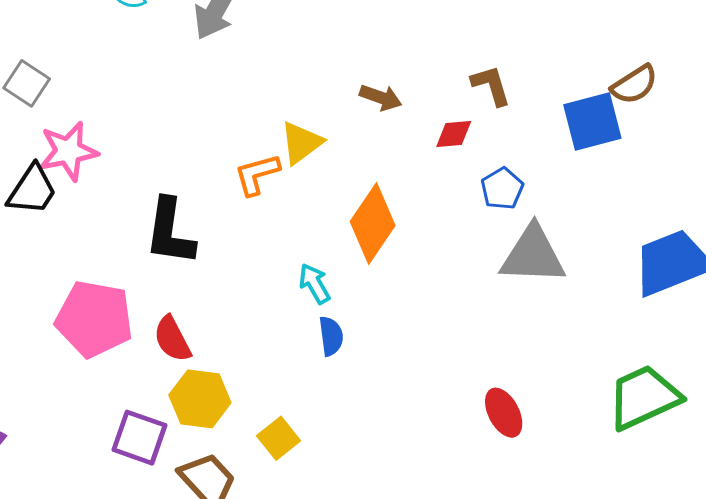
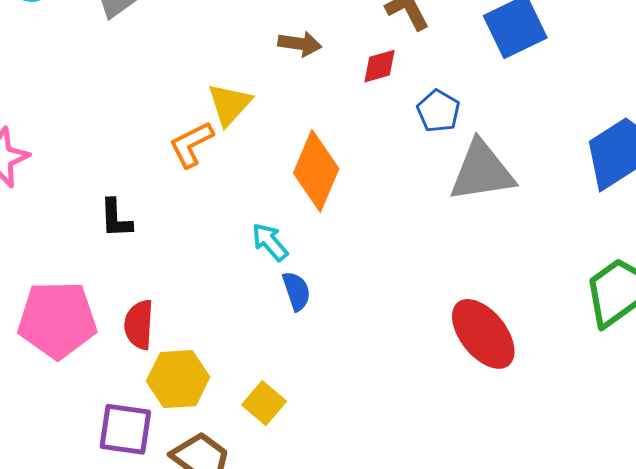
black L-shape: (170, 232) -> (116, 218), size x0.6
red semicircle: (172, 339) -> (139, 325), turned 42
red ellipse: (504, 413) -> (483, 334), size x1.5

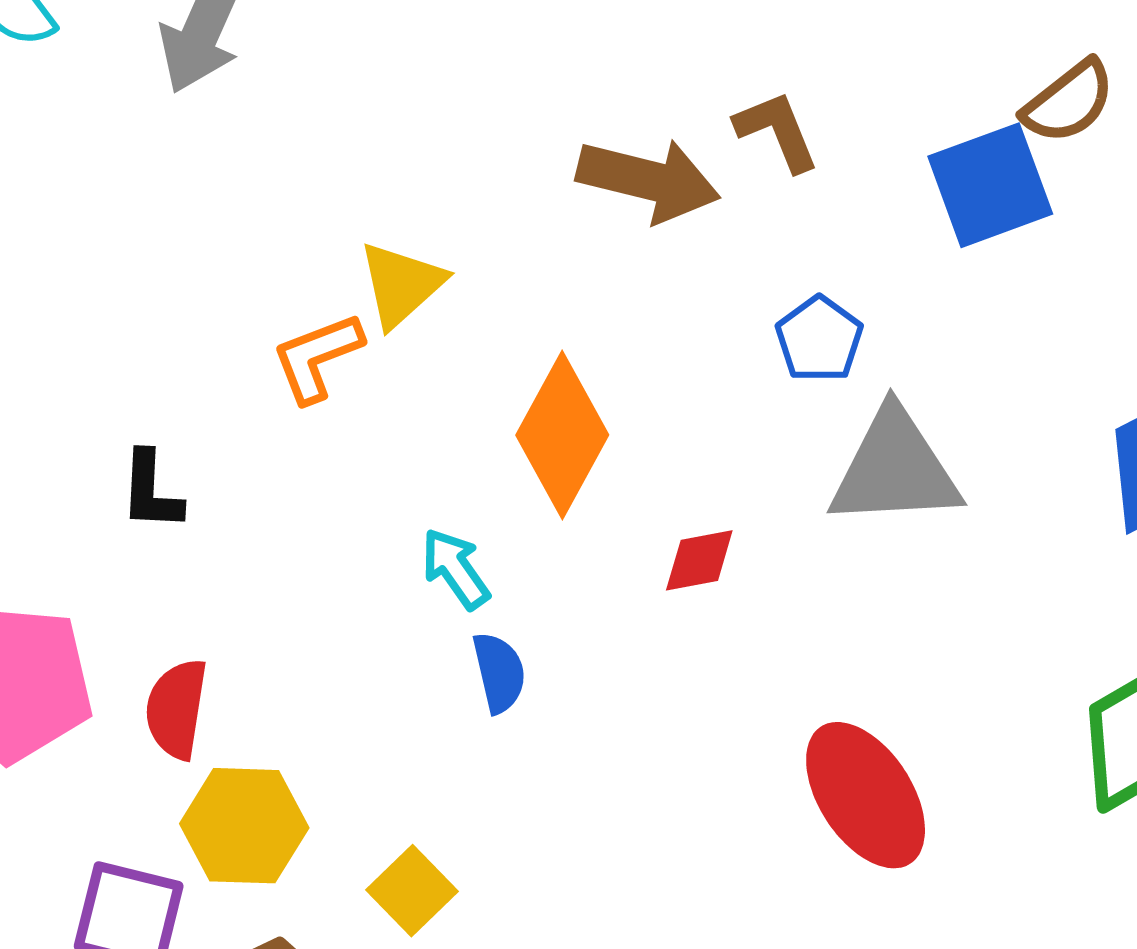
brown arrow: (300, 44) -> (648, 180), moved, size x1.6
red diamond: (380, 66) -> (699, 560), moved

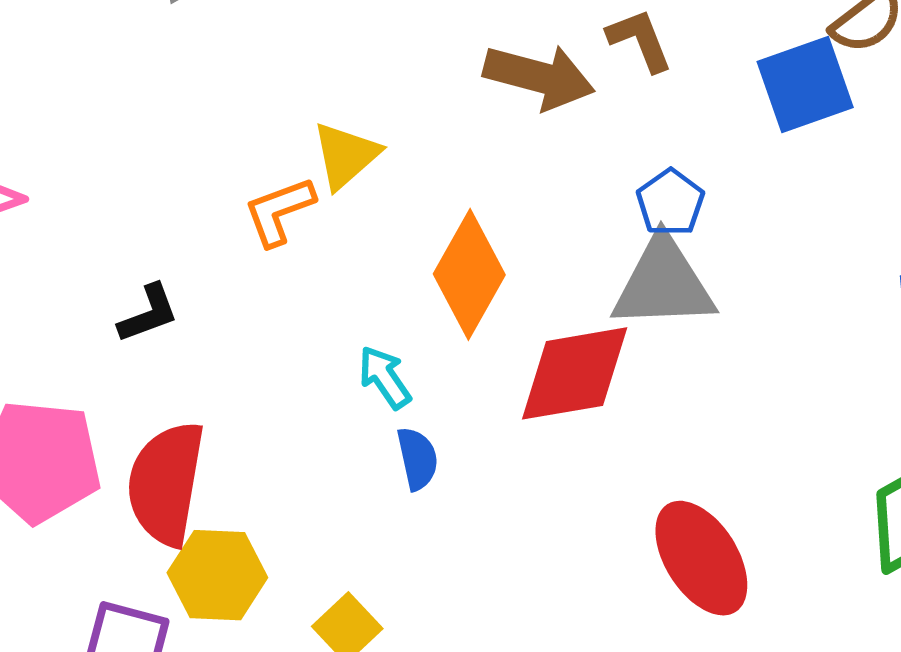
gray triangle: (895, 469) -> (663, 284), moved
black L-shape: (151, 491) -> (148, 313), turned -114
red diamond: (699, 560) -> (575, 373), size x2.0
red semicircle: (176, 709) -> (166, 483), size x1.6

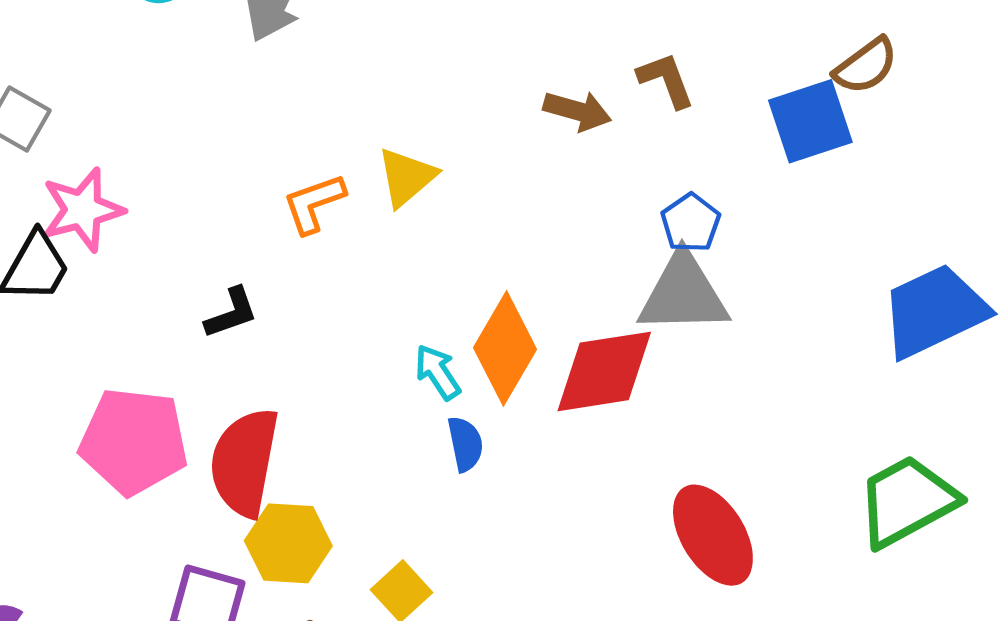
brown arrow: (539, 77) -> (577, 111), size x0.7
orange L-shape: (279, 211) -> (314, 203), moved
orange diamond: (469, 274) -> (505, 348), moved

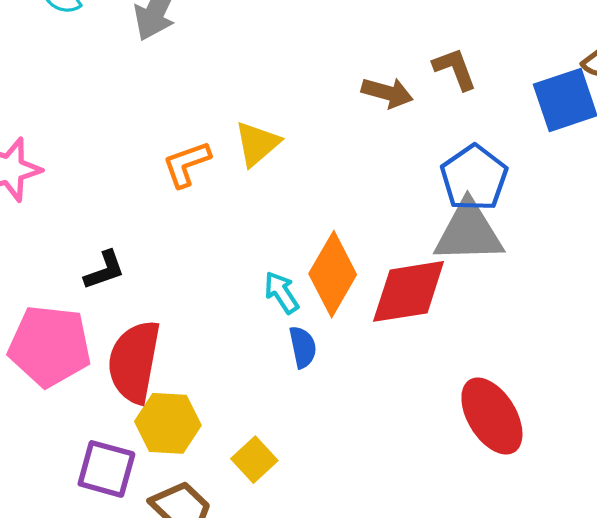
blue pentagon: (691, 223) -> (474, 178), size x1.5
black L-shape: (231, 313) -> (104, 270), moved

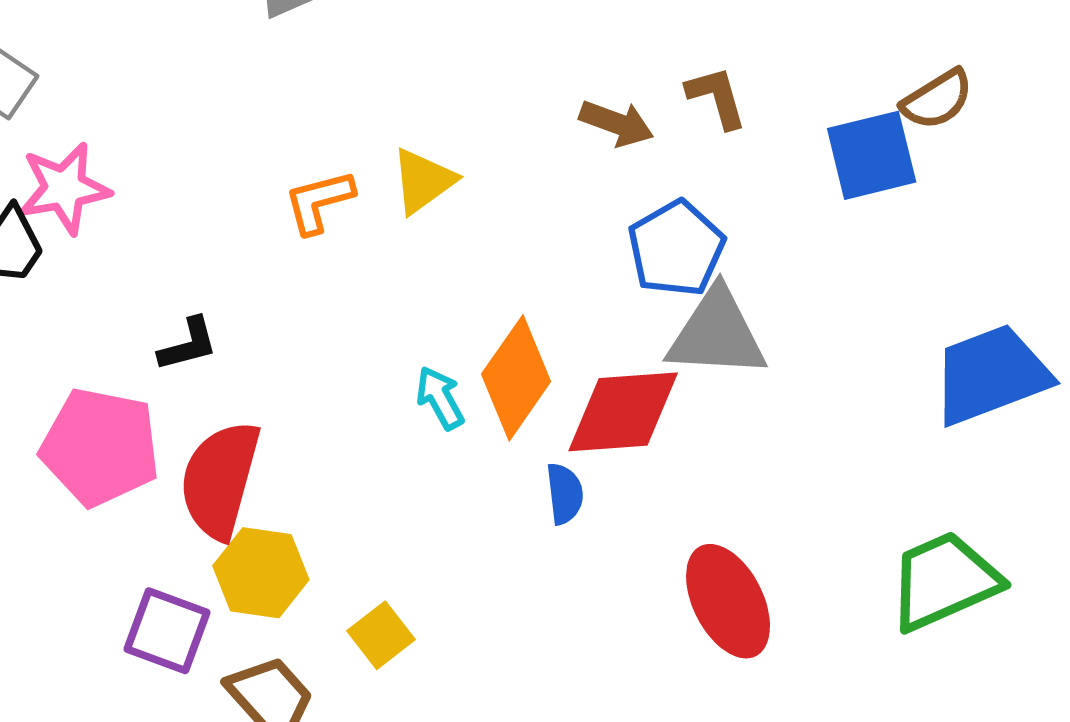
blue pentagon: (474, 178) -> (676, 248), moved
blue semicircle: (303, 347) -> (565, 494), moved

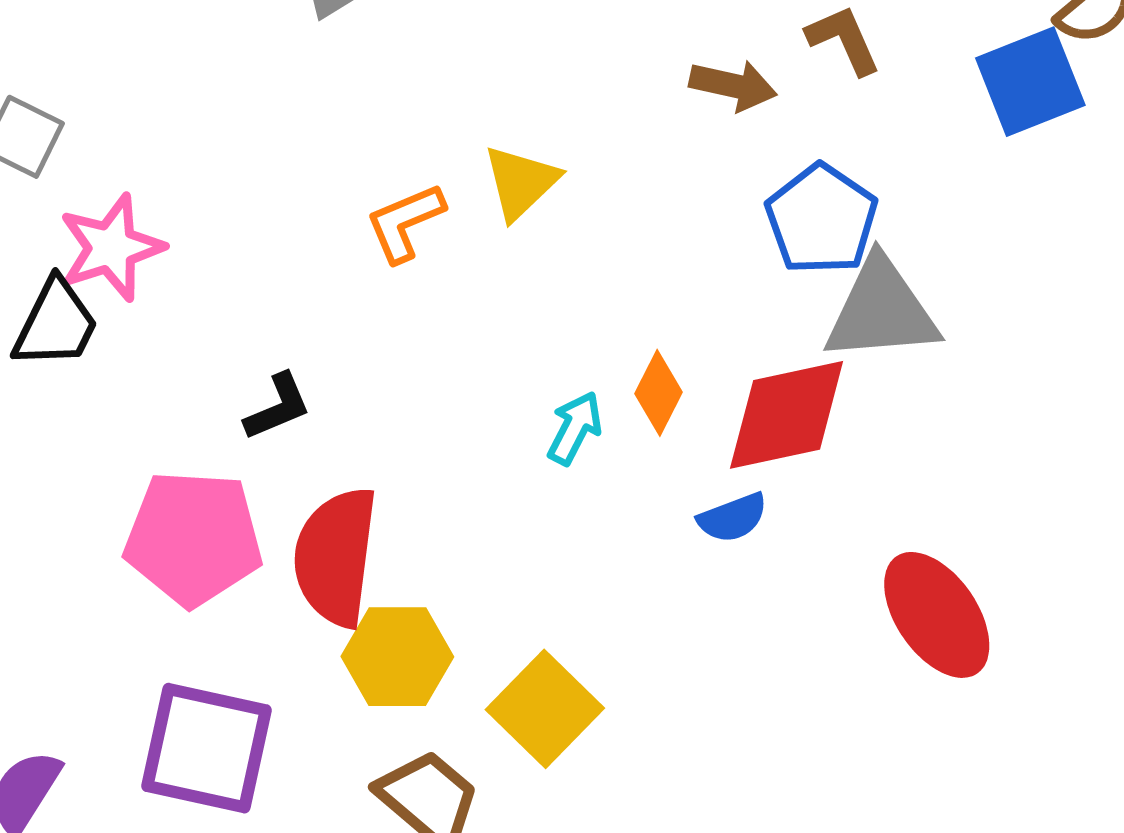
orange diamond: (516, 378) -> (659, 393), size x0.6
cyan arrow: (440, 398) -> (575, 428), turned 64
blue semicircle: (565, 494) -> (733, 518), turned 84
purple square: (167, 631) -> (207, 748), moved, size x1.4
yellow square: (381, 635) -> (545, 709), size x1.5

